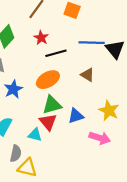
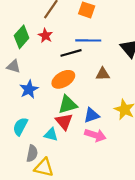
red star: (41, 38) -> (45, 36), moved
blue line: (92, 43) -> (88, 40), moved
brown triangle: (87, 75) -> (103, 74), turned -32
pink arrow: (100, 138) -> (95, 135), moved

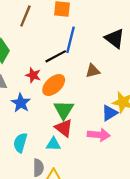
red star: (45, 36) -> (33, 75), moved
blue line: (88, 40) -> (71, 40), turned -65
green triangle: (68, 105) -> (64, 110), turned -30
blue triangle: (92, 115) -> (110, 113), moved

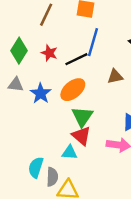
red star: (33, 75) -> (49, 53), moved
blue star: (21, 103) -> (41, 93), moved
cyan semicircle: (20, 143) -> (36, 167), moved

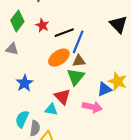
blue line: (93, 42) -> (78, 42), moved
brown triangle: (115, 76) -> (79, 61), moved
blue star: (41, 93) -> (25, 83), moved
green triangle: (82, 117) -> (76, 77), moved

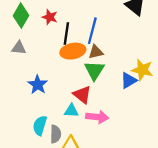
black line: (64, 33) -> (66, 34), moved, turned -54
orange ellipse: (59, 58) -> (73, 51), turned 30
pink arrow: (92, 107) -> (97, 117), moved

